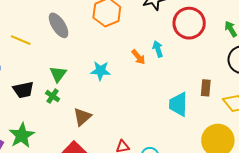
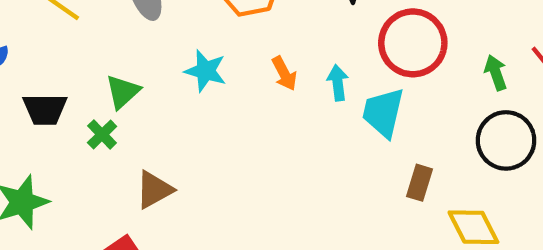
orange arrow: (138, 57) -> (284, 74), moved
cyan star: (100, 71) -> (206, 71), moved
cyan trapezoid: (178, 104) -> (383, 113), moved

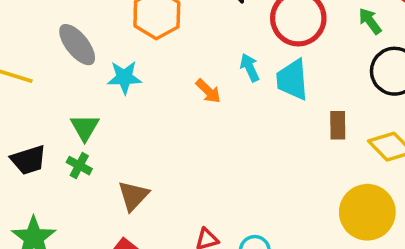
cyan star: (206, 71) -> (124, 77), moved
orange arrow: (284, 74) -> (208, 91), moved

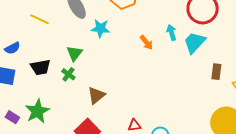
cyan trapezoid: (292, 80) -> (194, 43), turned 40

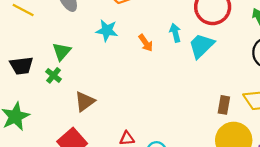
cyan star: (100, 28) -> (107, 30), moved
brown rectangle: (216, 72) -> (224, 105), moved

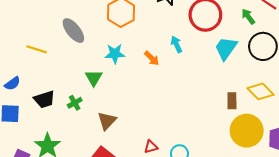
cyan trapezoid: (201, 46) -> (226, 48), moved
green triangle: (62, 51) -> (94, 78), moved
green cross: (53, 75) -> (75, 103), turned 32

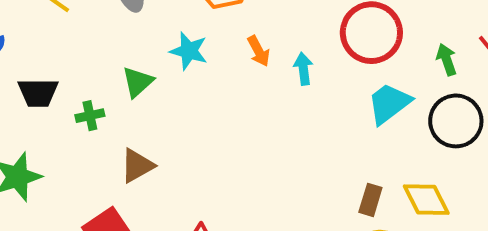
orange arrow: (152, 58) -> (259, 51), moved

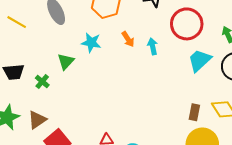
green cross: (90, 116) -> (42, 81), turned -32
brown triangle: (137, 166) -> (37, 120), moved

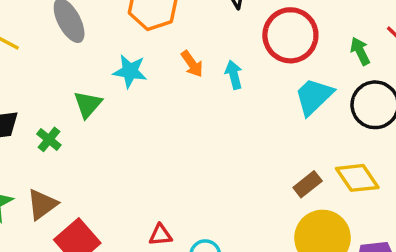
brown rectangle: (194, 112) -> (308, 184), turned 42

